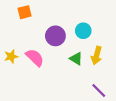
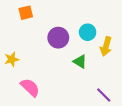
yellow arrow: (97, 55) -> (106, 46), moved
pink semicircle: (35, 58) -> (30, 88), moved

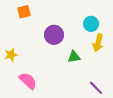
cyan circle: (88, 32) -> (91, 24), moved
green triangle: (80, 61) -> (74, 57), turned -40

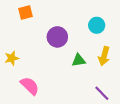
yellow arrow: (98, 43) -> (104, 56), moved

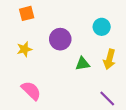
yellow star: (12, 58) -> (24, 49), moved

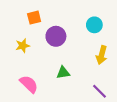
orange square: (27, 13) -> (34, 18), moved
green triangle: (83, 64) -> (63, 73), moved

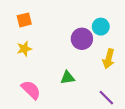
orange square: (34, 18) -> (24, 20), moved
purple circle: (56, 36) -> (82, 39), moved

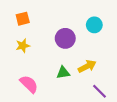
purple circle: (82, 39) -> (65, 38), moved
yellow arrow: (109, 59) -> (87, 66), moved, turned -132

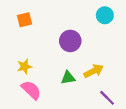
cyan circle: (94, 25) -> (105, 15), moved
yellow star: (23, 46) -> (25, 67), moved

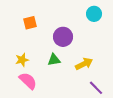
orange square: (25, 20) -> (30, 23), moved
green triangle: (68, 78) -> (54, 60), moved

